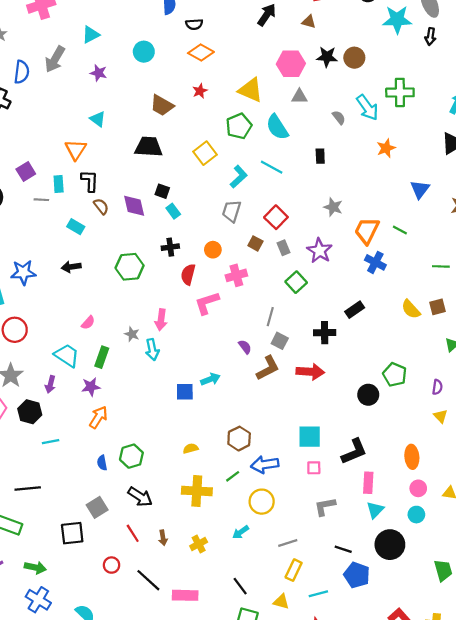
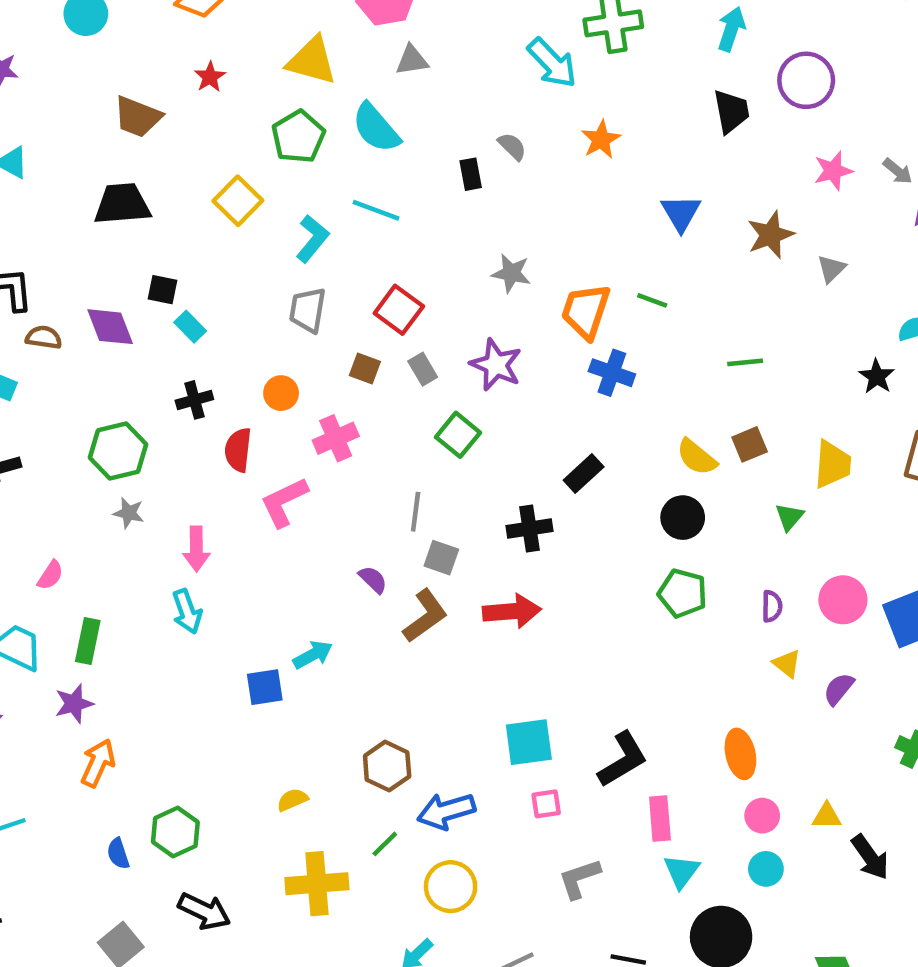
gray semicircle: (339, 118) -> (512, 146), moved
brown semicircle: (101, 206) -> (44, 337), turned -35
gray star: (132, 334) -> (129, 513), moved
black circle: (368, 395) -> (683, 518), moved

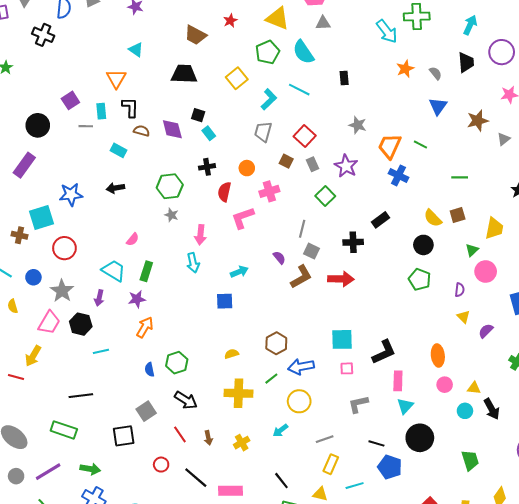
gray semicircle: (512, 146) -> (435, 73), moved
pink circle: (843, 600) -> (486, 272), moved
cyan arrow: (313, 655) -> (239, 272), moved
cyan circle: (766, 869) -> (465, 411), moved

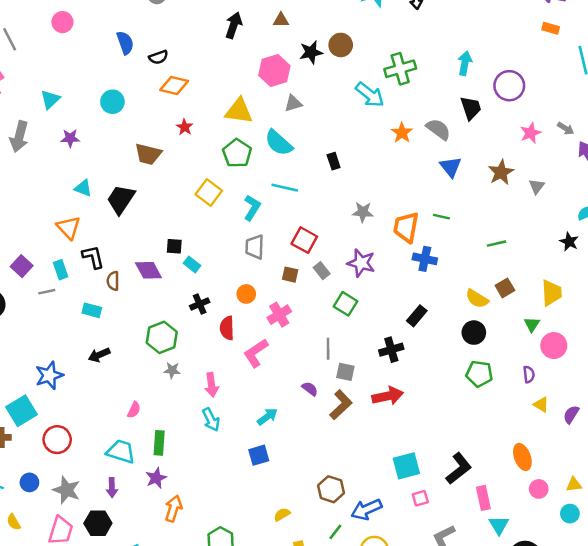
gray semicircle: (435, 73) -> (438, 129), size x1.5
black trapezoid: (184, 74) -> (121, 199), moved, turned -44
brown semicircle: (142, 131) -> (113, 281), turned -91

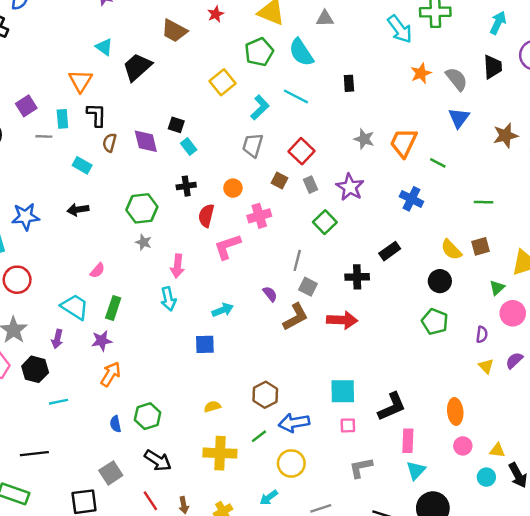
orange trapezoid: (406, 227) -> (404, 143), moved
purple semicircle: (571, 414) -> (514, 360), moved

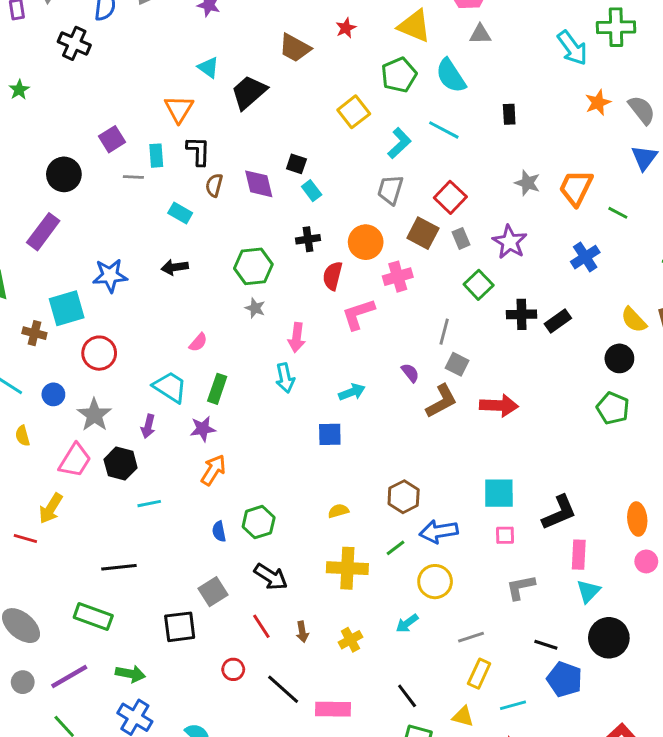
brown square: (279, 180) -> (423, 233), size x1.5
orange circle: (233, 188) -> (366, 242), size x1.5
blue cross: (411, 199) -> (585, 257), turned 30
black cross: (357, 277) -> (522, 314), moved

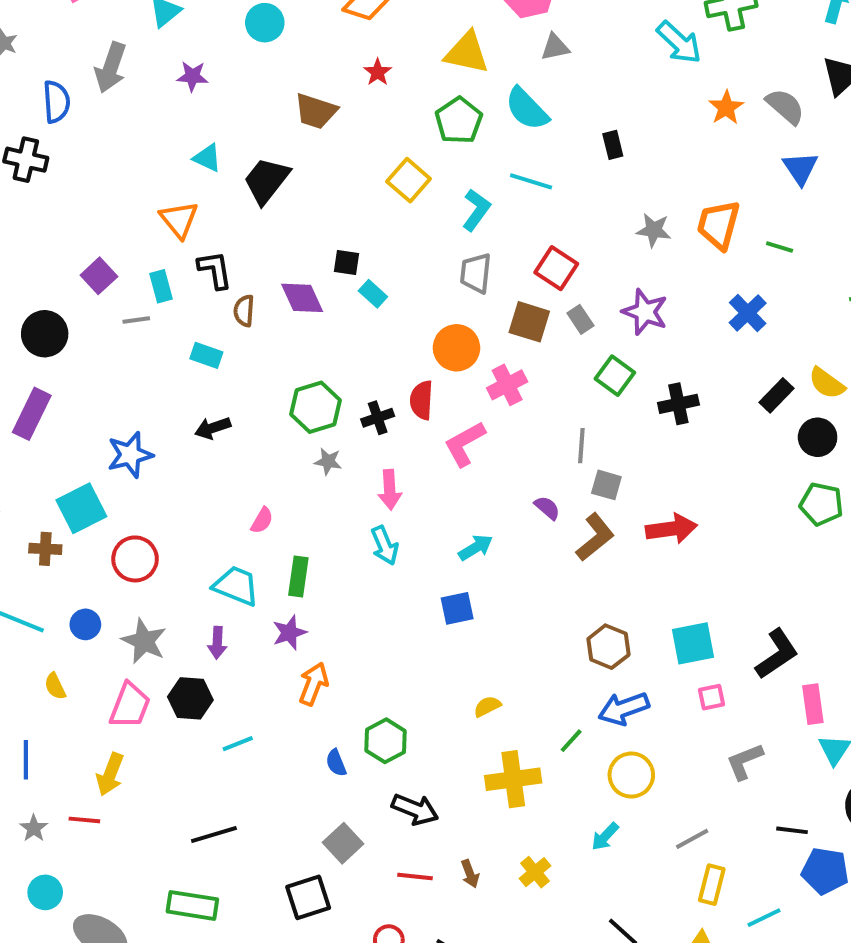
black cross: (308, 239) -> (378, 418), moved
black rectangle: (558, 321) -> (776, 395), moved
brown hexagon: (404, 497) -> (608, 647), moved
red line: (261, 626) -> (415, 876), turned -40

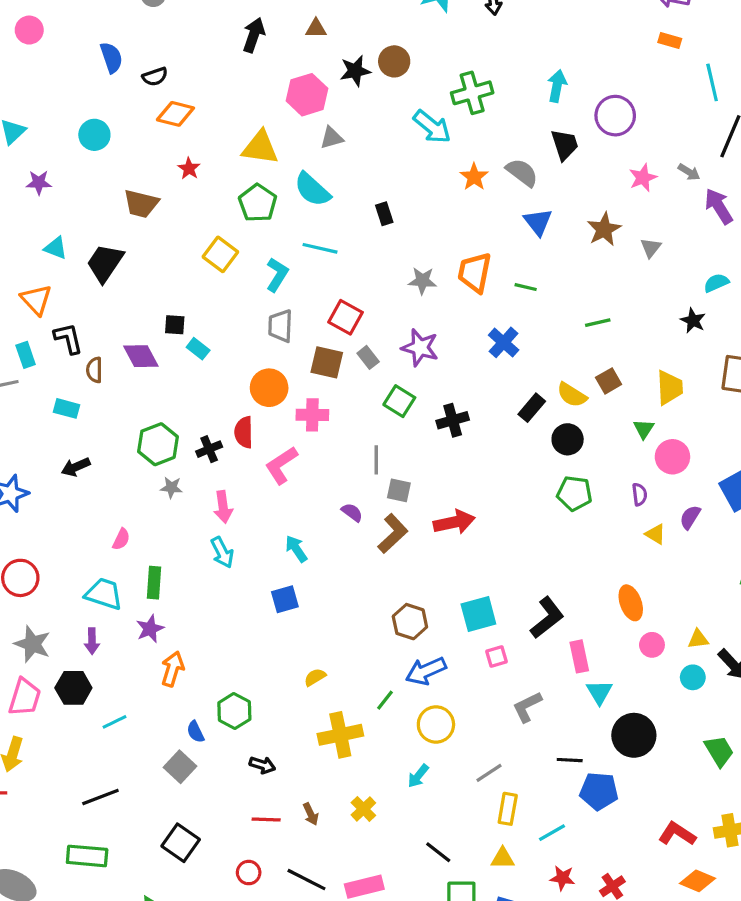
pink cross: (507, 385) -> (312, 415), turned 32
cyan arrow: (476, 548) -> (296, 549), turned -88
black arrow: (415, 809) -> (262, 765), size x0.7
gray square: (343, 843) -> (180, 767), moved
black square: (308, 897) -> (181, 843), turned -33

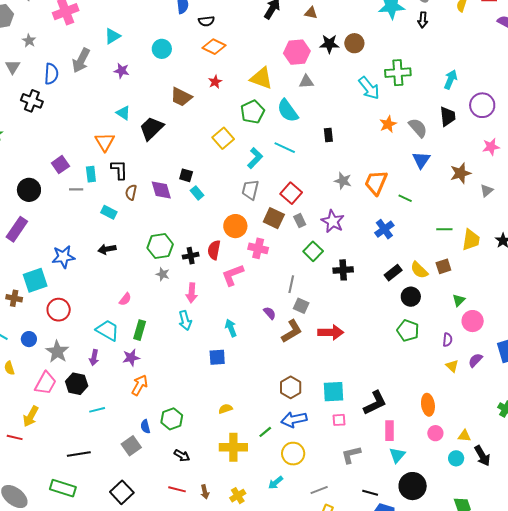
yellow trapezoid: (670, 387) -> (471, 240), moved

